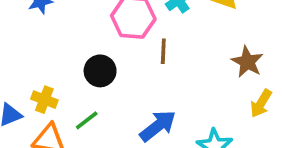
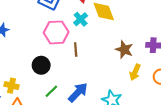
green line: (87, 120) -> (51, 91), moved

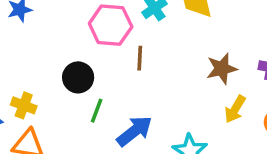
brown star: (124, 50) -> (222, 69), turned 30
green line: (51, 91) -> (97, 111), moved, turned -32

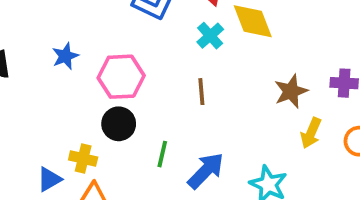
pink hexagon: (111, 25) -> (121, 77), moved
black circle: (78, 77) -> (119, 124), moved

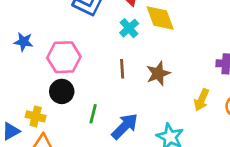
blue star: (65, 56) -> (24, 42), turned 30
brown star: (291, 91) -> (158, 73), moved

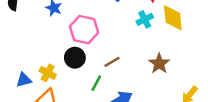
brown line: (122, 69) -> (112, 62), moved, turned 49
brown star: (158, 73) -> (159, 64), turned -30

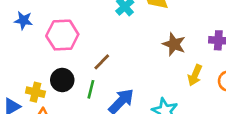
black circle: (75, 58) -> (62, 80), moved
brown star: (159, 64) -> (174, 44), moved

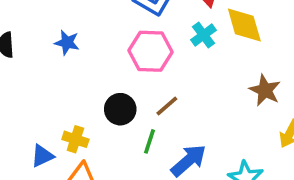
pink hexagon: (62, 35) -> (151, 51), moved
black circle: (62, 80) -> (120, 109), moved

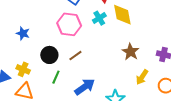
blue star: (67, 43) -> (23, 33), moved
green line: (149, 141) -> (56, 77), moved

